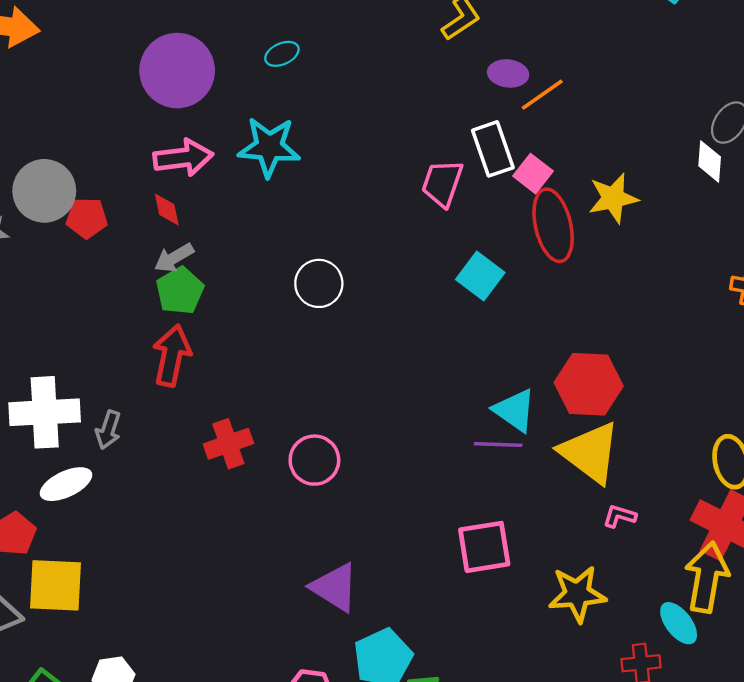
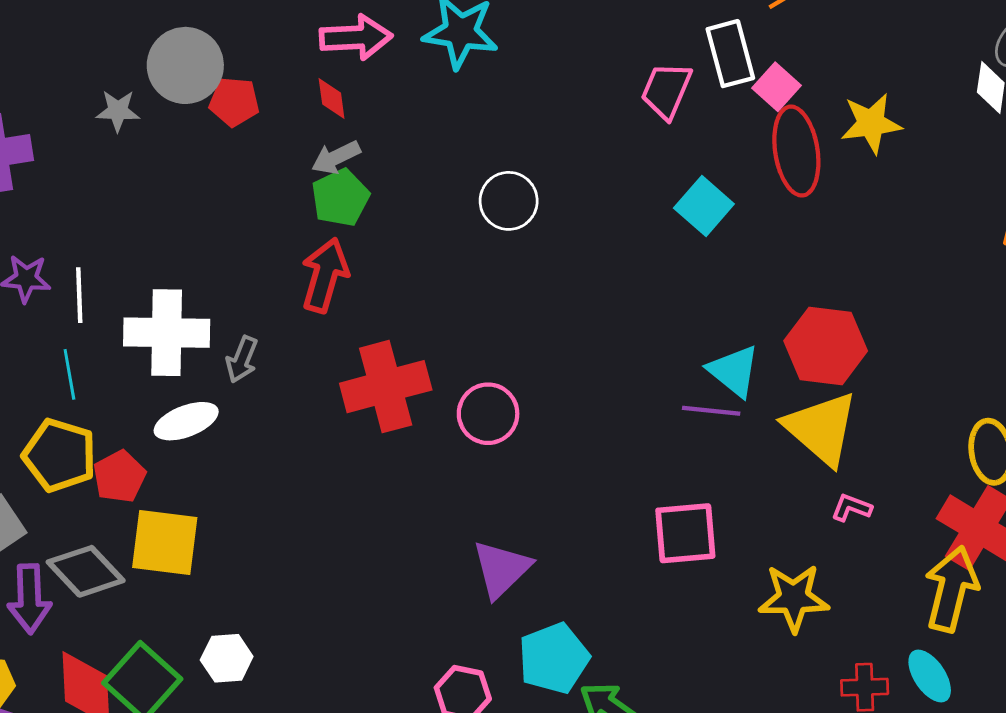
red cross: (228, 444) -> (386, 387), size x1.5
purple triangle: (335, 587) -> (501, 569), turned 40
cyan ellipse: (679, 623) -> (930, 676), moved

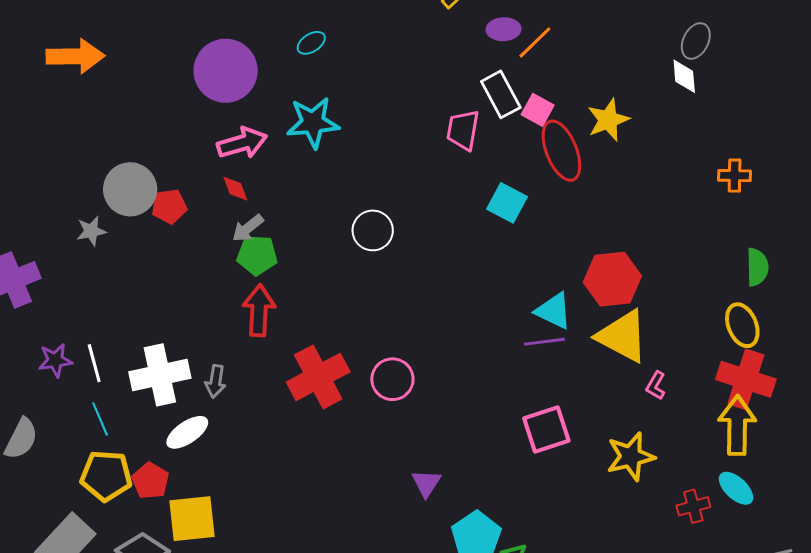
green pentagon: (340, 198) -> (257, 255), turned -30
pink L-shape: (851, 508) -> (656, 386), turned -68
purple triangle: (501, 569) -> (426, 483), size x0.7

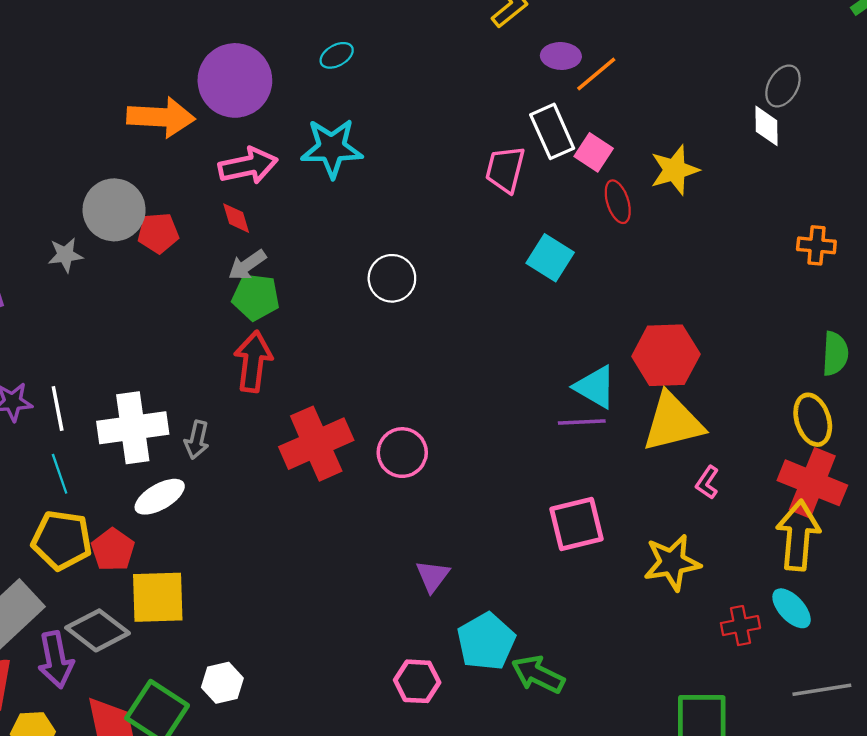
orange arrow: (75, 56) -> (161, 117), moved
red ellipse: (561, 151) -> (618, 202), size x0.6
yellow triangle: (623, 336) -> (673, 422), turned -46

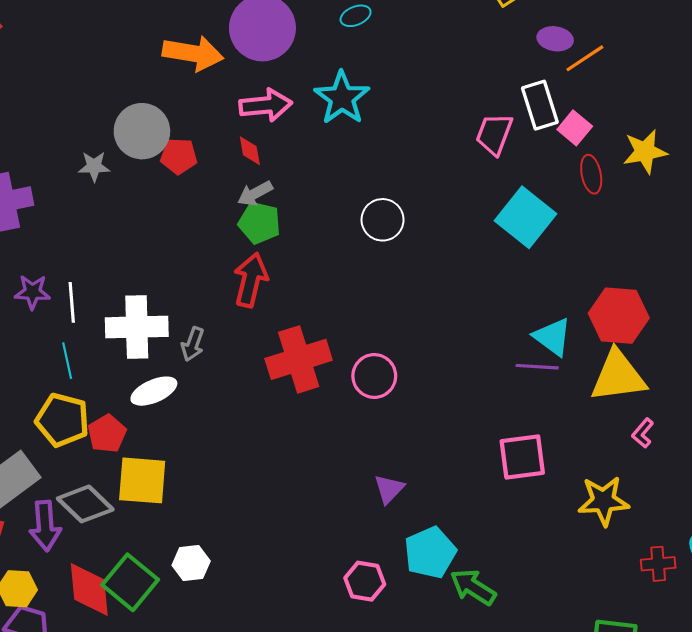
cyan star: (332, 148) -> (342, 98), turned 30
cyan square: (550, 258) -> (525, 217), size x1.4

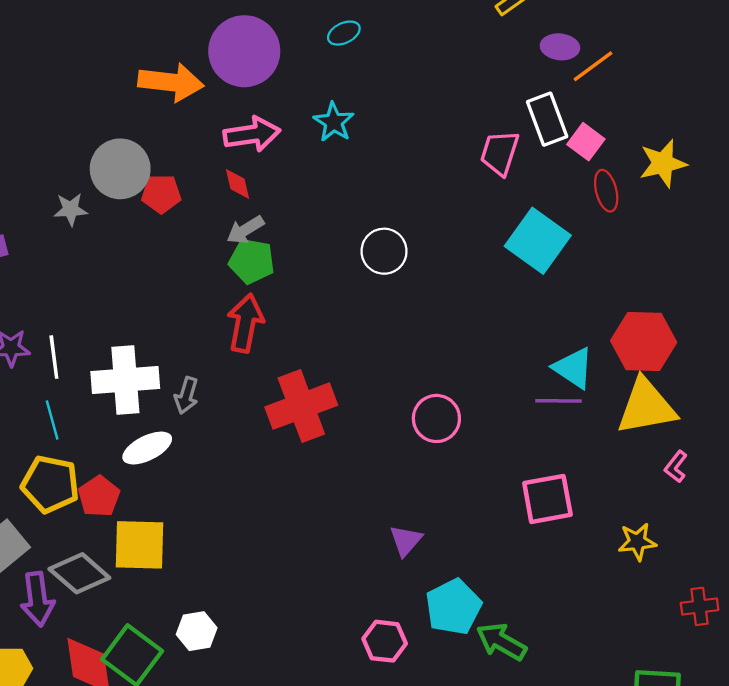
cyan star: (342, 98) -> (334, 122), size x0.7
pink circle: (374, 376) -> (436, 418), moved
yellow star: (603, 501) -> (637, 542), size x0.7

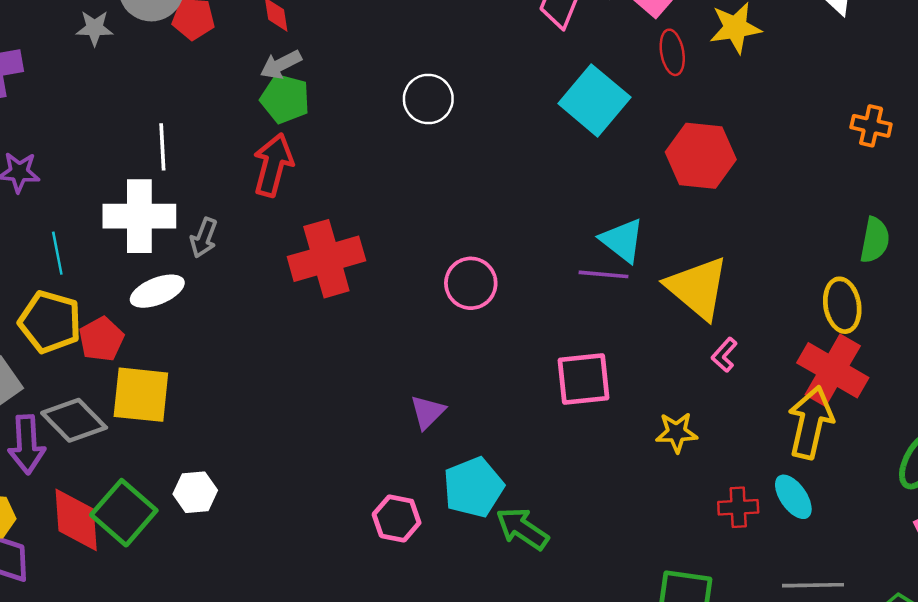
red hexagon: (644, 341) -> (701, 156), moved
white line: (54, 357) -> (162, 147), moved
yellow triangle: (646, 407) -> (698, 288), turned 46

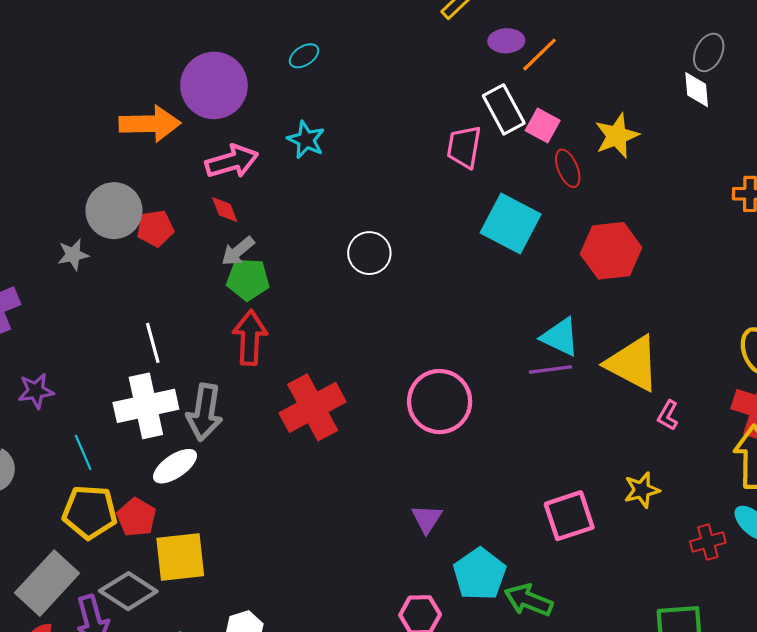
gray arrow: (204, 238) -> (205, 412), size x1.6
pink circle: (471, 283) -> (440, 402), size x1.4
pink square: (583, 379) -> (569, 516), moved

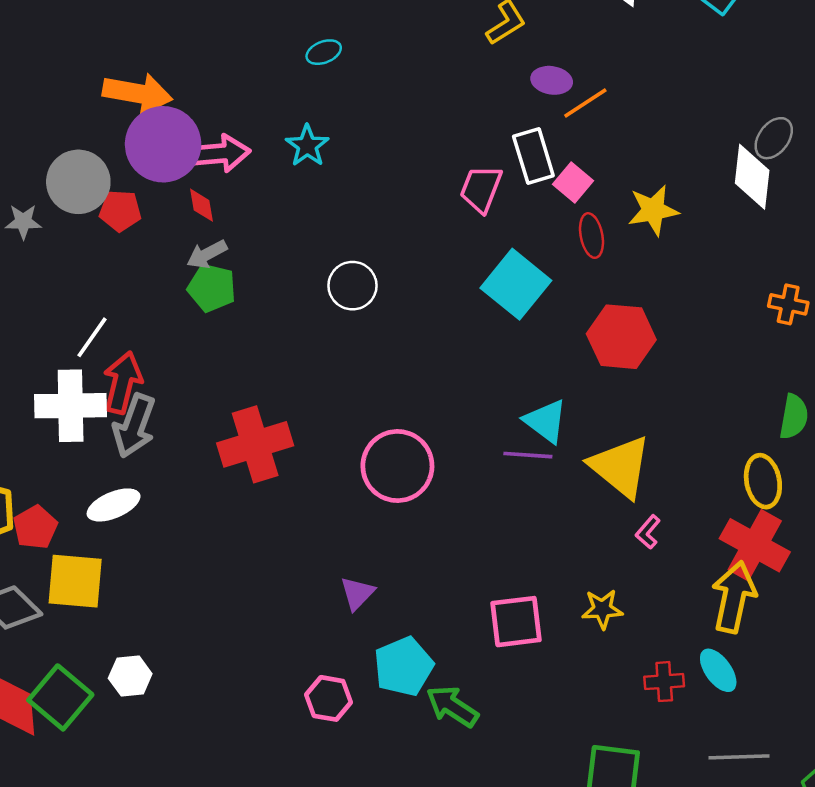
purple circle: (214, 85) -> (163, 144), moved
white diamond: (697, 90) -> (752, 177), size x1.5
red arrow: (250, 338) -> (123, 382), moved
white line: (153, 343) -> (92, 337), turned 39
white ellipse: (175, 466) -> (114, 505), moved

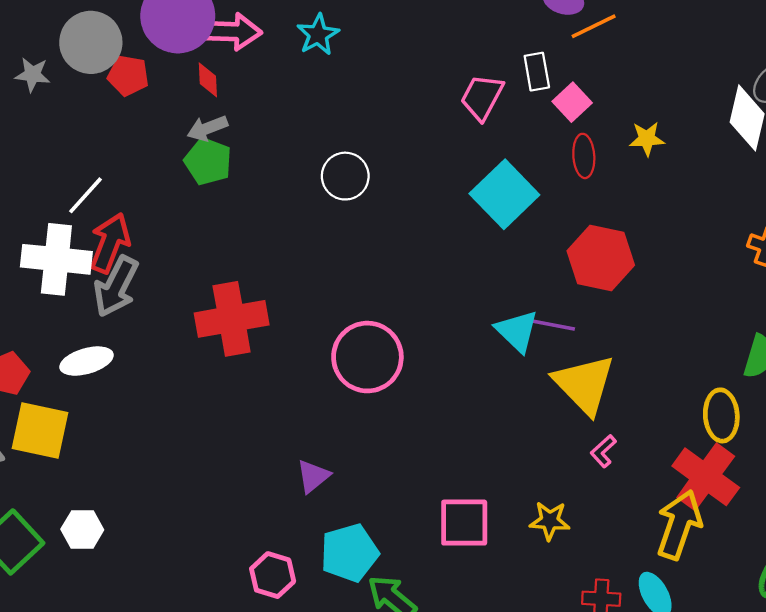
white rectangle: (533, 156) -> (537, 72), size x0.7
yellow star: (653, 210) -> (647, 139), size x0.7
purple line: (528, 455) -> (551, 325), moved

